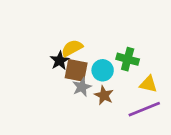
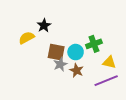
yellow semicircle: (72, 48) -> (27, 38), moved
green cross: (128, 59) -> (94, 44), turned -35
black star: (60, 61) -> (44, 25), moved

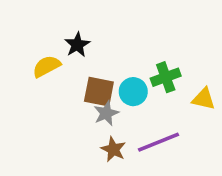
yellow triangle: (109, 62) -> (204, 99), moved
brown star: (77, 70) -> (113, 149), moved
purple line: (106, 81) -> (159, 142), moved

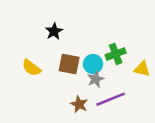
yellow semicircle: (47, 66) -> (31, 68), moved, turned -114
gray star: (106, 113) -> (95, 79), moved

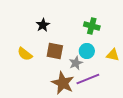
green cross: (116, 54) -> (92, 26), moved, turned 35
cyan circle: (93, 64) -> (87, 51), moved
brown star: (79, 104) -> (63, 83), size x1.6

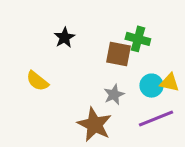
brown square: (55, 51) -> (118, 54), moved
cyan circle: (87, 51) -> (152, 86), moved
purple line: (88, 79) -> (156, 119), moved

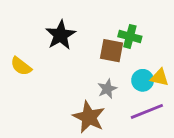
black star: (64, 37) -> (61, 35), size x1.5
yellow semicircle: (37, 81) -> (21, 66), moved

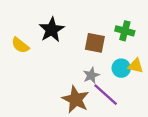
green cross: (130, 36) -> (125, 31), moved
yellow semicircle: (21, 66) -> (20, 45), moved
purple line: (147, 111) -> (106, 95), moved, turned 64

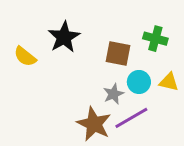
cyan circle: (121, 68) -> (139, 82), moved
purple line: (106, 95) -> (131, 118), turned -72

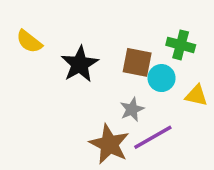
black star: (64, 37) -> (80, 64), moved
yellow semicircle: (25, 57) -> (29, 41), moved
cyan circle: (139, 82) -> (162, 78), moved

